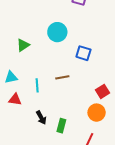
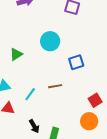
blue square: (83, 53) -> (76, 62), turned -35
cyan line: (37, 85) -> (30, 94), turned 40

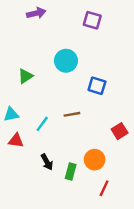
blue square: (76, 62) -> (97, 86), turned 35
orange circle: (89, 121) -> (95, 160), moved

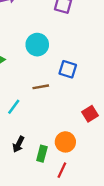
brown line: (72, 114) -> (41, 87), moved
black arrow: (47, 162) -> (18, 144), turned 56
red line: (104, 188) -> (62, 170), moved

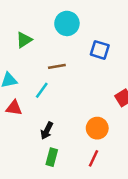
brown line: (41, 87) -> (57, 66), moved
green rectangle: (42, 154) -> (52, 157), moved

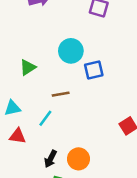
blue square: (100, 50) -> (94, 70), moved, turned -30
orange circle: (97, 128) -> (78, 159), moved

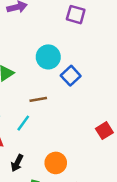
blue square: (94, 70) -> (71, 76), turned -30
black arrow: (51, 159) -> (17, 163), moved

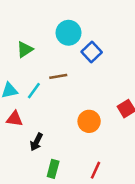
cyan line: (23, 123) -> (34, 91), moved
orange circle: (56, 163) -> (89, 121), moved

